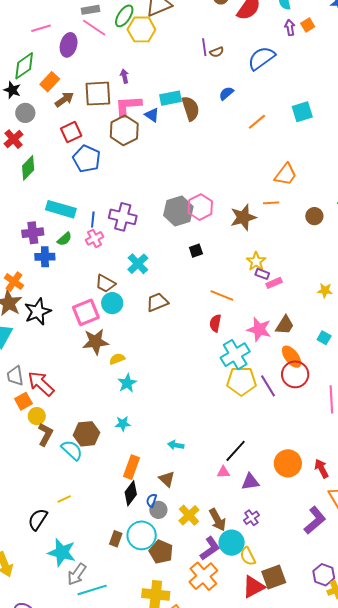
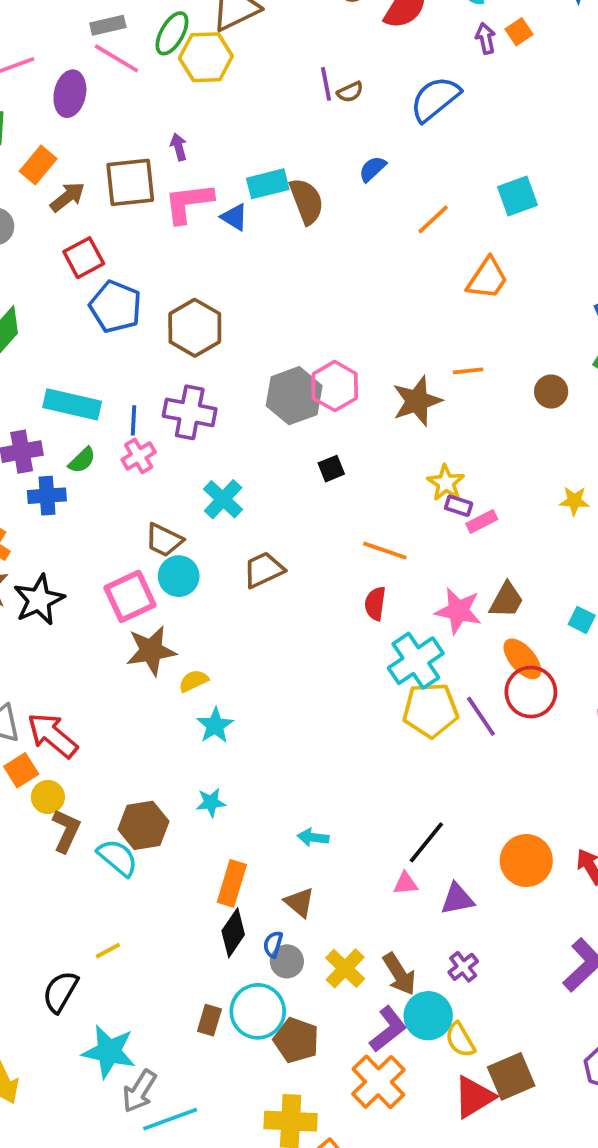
brown hexagon: (124, 130) -> (195, 328), moved
orange trapezoid: (286, 174) -> (487, 278), moved
yellow star: (325, 290) -> (574, 501), moved

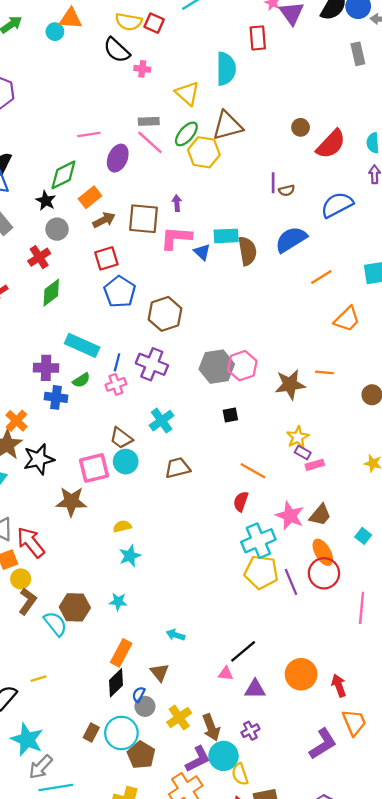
blue semicircle: (373, 169) -> (291, 239), size x1.8
brown star: (151, 651) -> (71, 502), moved

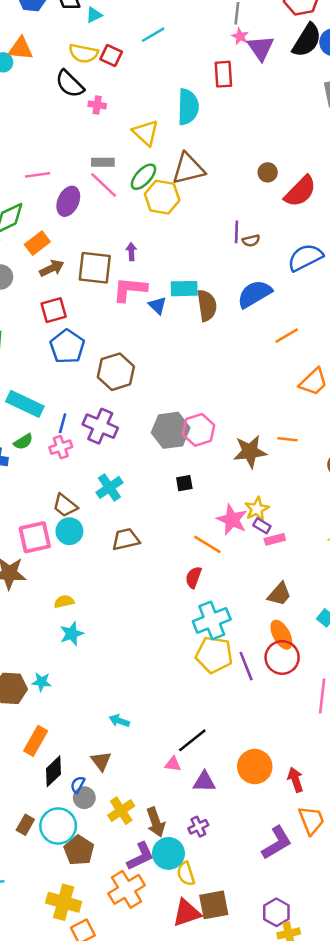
pink star: (290, 516) -> (232, 520), moved
cyan star: (118, 602) -> (41, 682), moved
orange rectangle: (121, 653) -> (36, 741), moved

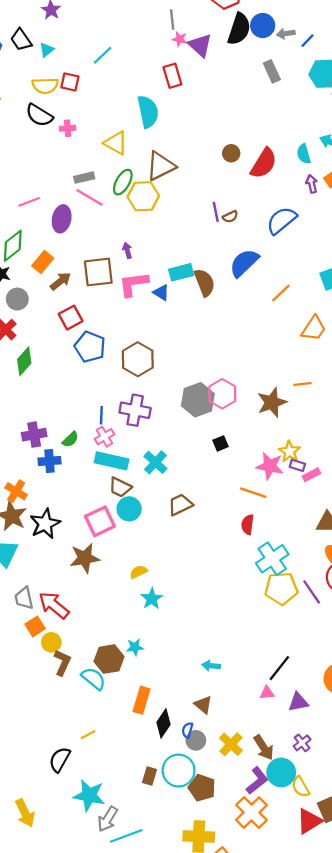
cyan rectangle: (25, 404) -> (112, 461), moved

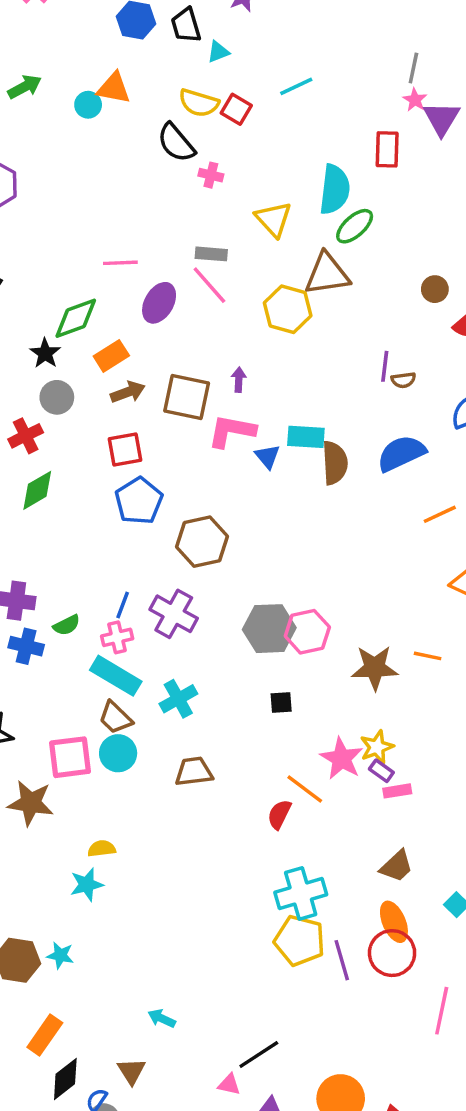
green ellipse: (123, 182) -> (355, 226), moved
red semicircle: (248, 525) -> (279, 814), moved
cyan star: (152, 599) -> (87, 885), moved

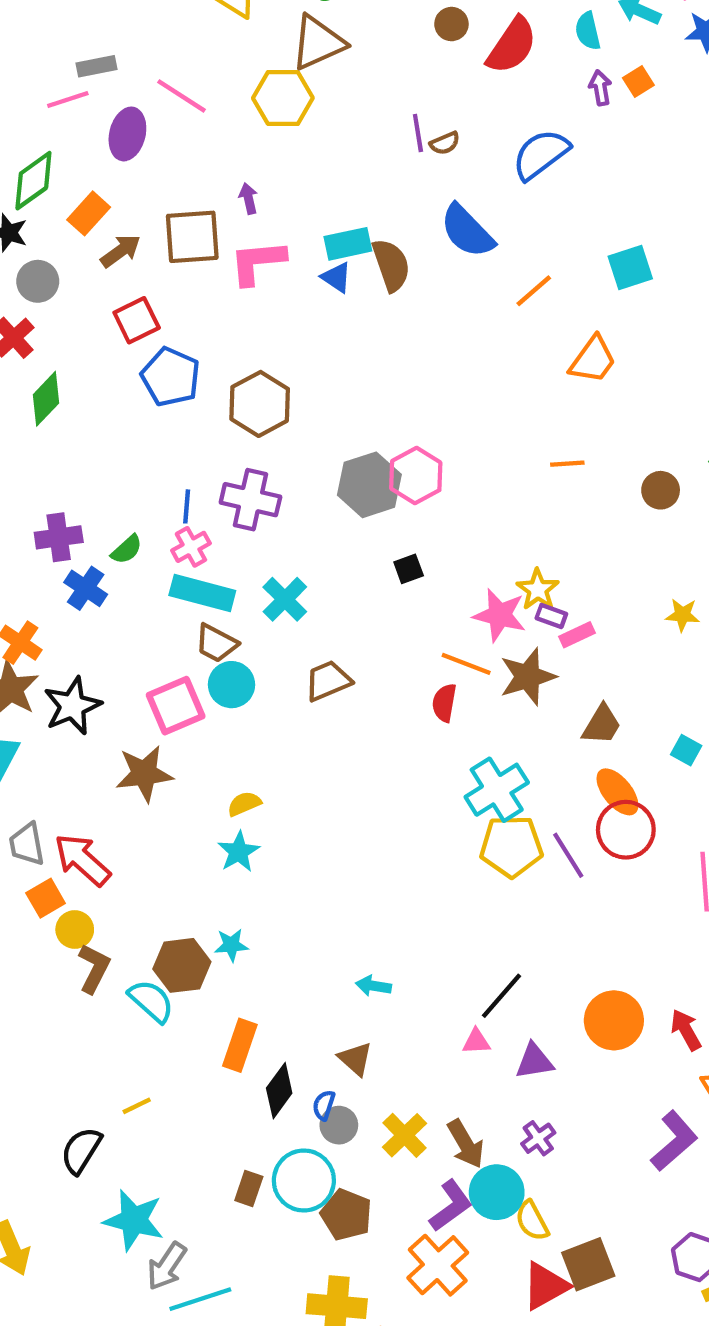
gray rectangle: (211, 254) -> (97, 66), moved
blue semicircle: (401, 453) -> (467, 231), turned -93
blue triangle: (267, 457) -> (336, 277), moved
blue cross: (26, 646) -> (86, 588), turned 36
brown star: (375, 668) -> (528, 677), moved

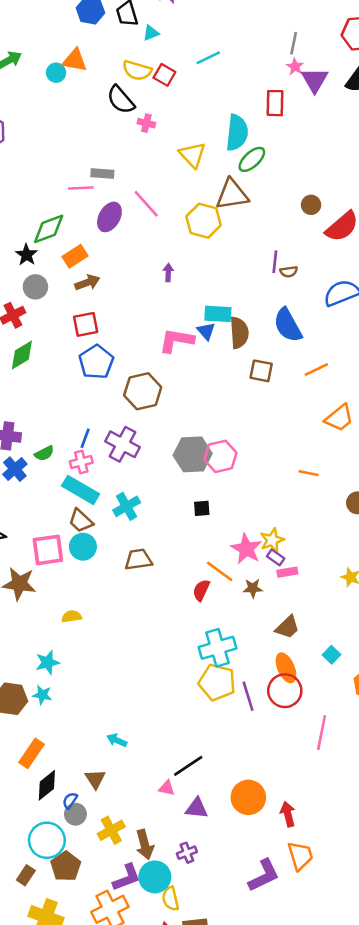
brown square: (192, 237) -> (261, 371), moved, size x0.7
pink L-shape: (257, 262) -> (176, 340), moved
brown star: (528, 677) -> (253, 588), size x0.6
cyan star: (239, 852) -> (48, 662), moved
brown rectangle: (249, 1189) -> (26, 875), moved

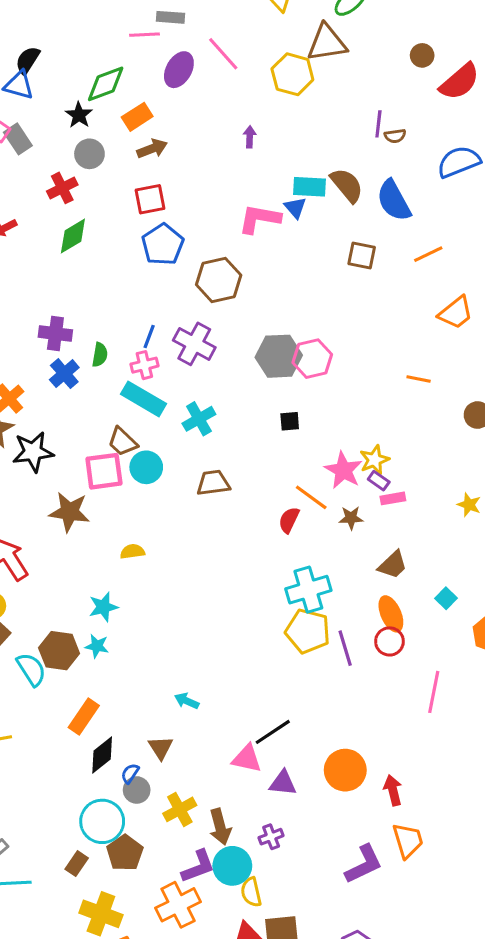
brown semicircle: (239, 333) -> (347, 185), moved, turned -36
green semicircle: (44, 453) -> (100, 355), turned -54
brown trapezoid: (81, 521) -> (123, 442), moved
red circle: (285, 691) -> (389, 641), size x0.7
pink triangle: (167, 788) -> (247, 759), size x1.5

